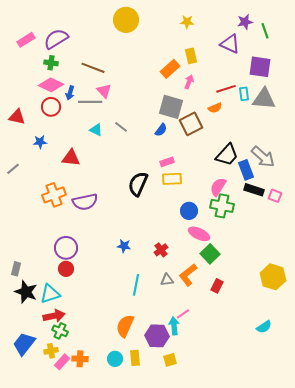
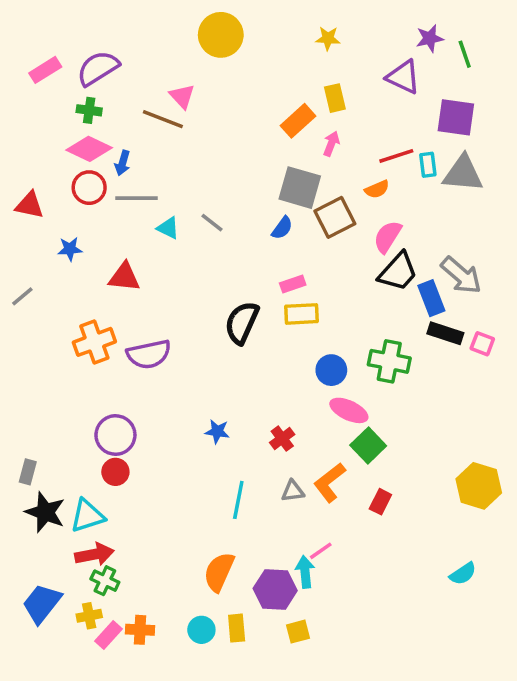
pink triangle: (104, 91) -> (182, 96), moved
gray line: (90, 102) -> (137, 198), moved
pink semicircle: (218, 187) -> (387, 237), moved

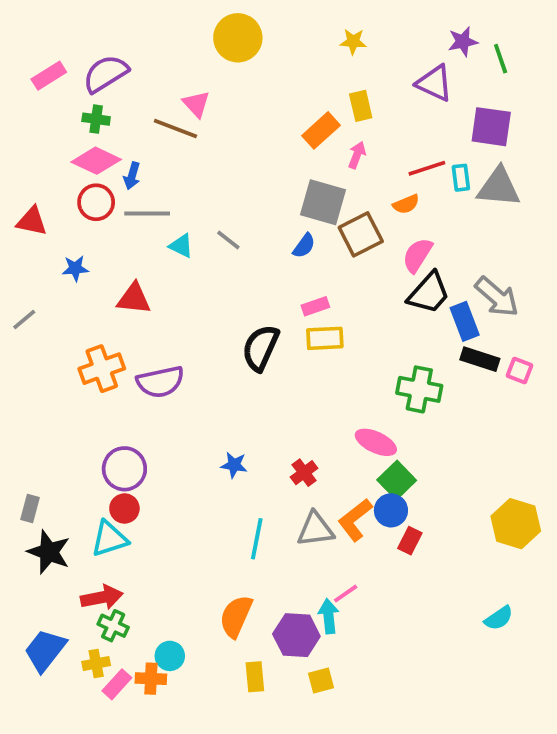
blue circle: (331, 370) -> (391, 510), moved
gray triangle: (293, 491) -> (315, 529), size x1.5
cyan triangle: (87, 516) -> (109, 539), moved
cyan circle: (201, 630) -> (170, 656), moved

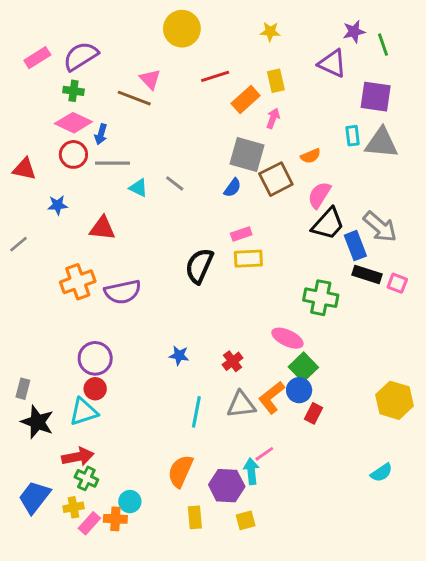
red line: (427, 168) -> (215, 76), moved

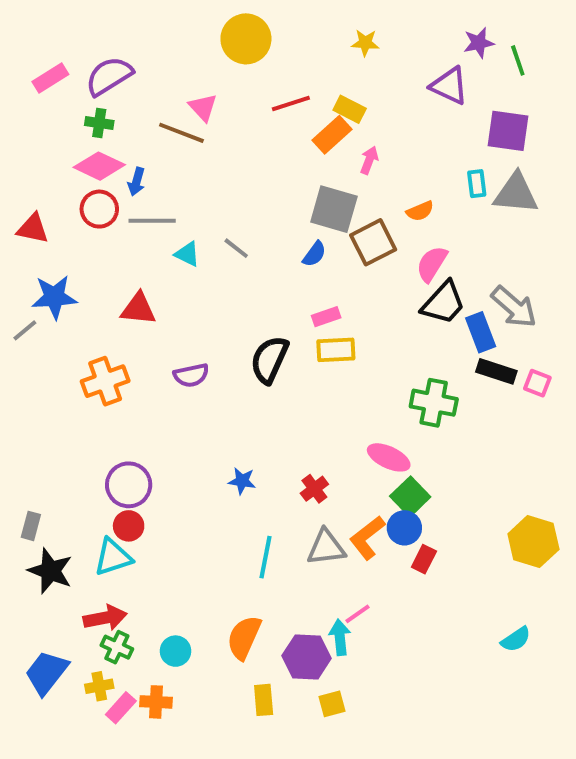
yellow rectangle: (276, 81) -> (350, 109), moved, turned -50
blue star: (58, 205) -> (54, 297), moved, size x1.6
purple semicircle: (123, 292) -> (191, 375), moved, size x0.7
cyan circle: (130, 502) -> (176, 651), moved

